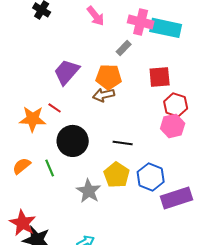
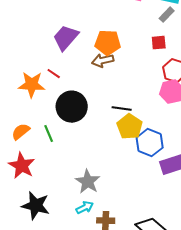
gray rectangle: (124, 48) -> (167, 15), moved
red square: (160, 77) -> (159, 43), size x0.7
yellow pentagon: (117, 175) -> (130, 127), moved
gray star: (89, 191) -> (88, 182), moved
red star: (23, 223) -> (22, 166), moved

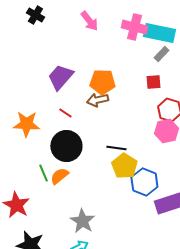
red line: (54, 74) -> (65, 113), moved
orange semicircle: (21, 132) -> (59, 176), moved

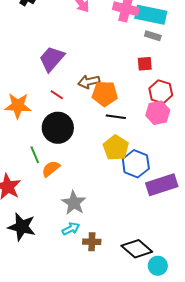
gray rectangle: (161, 54) -> (153, 36), turned 63
orange pentagon: (102, 82) -> (105, 94), moved
black line: (116, 148) -> (116, 117), moved
orange semicircle: (59, 176) -> (51, 169), moved

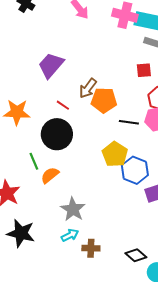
brown arrow: (89, 82) -> (88, 88), turned -40
red line: (57, 95) -> (63, 105), moved
black line: (116, 117) -> (129, 122), moved
black diamond: (137, 249) -> (136, 255), size x0.7

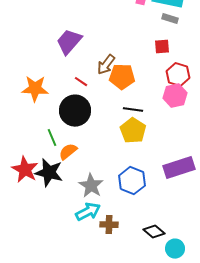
black line: (129, 122) -> (133, 110), moved
blue hexagon: (135, 170) -> (132, 181), moved
black star: (21, 233) -> (49, 173), moved
cyan arrow: (70, 235) -> (88, 212), size x1.4

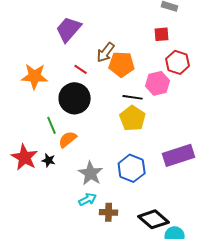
pink hexagon: (175, 96) -> (158, 83), moved
black star: (49, 173) -> (49, 160), size x0.5
cyan arrow: (88, 212) -> (88, 199), size x0.7
black diamond: (154, 232) -> (154, 219), size x1.4

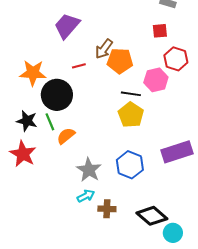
red line: (81, 69) -> (79, 66), turned -48
black circle: (75, 98) -> (57, 95), moved
black star: (49, 160) -> (27, 121), moved, size x1.5

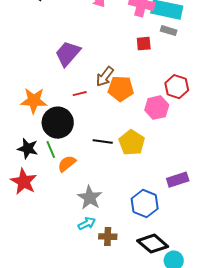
red square: (160, 31) -> (144, 44), moved
black line: (131, 94) -> (103, 142), moved
purple rectangle: (177, 152) -> (178, 180), size x0.7
blue hexagon: (130, 165) -> (145, 204), moved

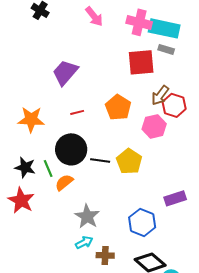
red square: (144, 44) -> (141, 62), size x1.8
brown arrow: (105, 77) -> (160, 95), moved
orange pentagon: (121, 89) -> (118, 107), turned 30
black circle: (58, 123) -> (71, 149), moved

